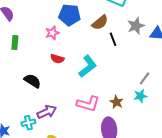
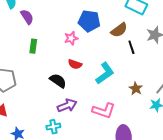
black semicircle: (32, 81) -> (58, 81), moved
brown star: (116, 102) -> (136, 88), moved
purple arrow: (47, 112) -> (67, 105), moved
cyan cross: (28, 123) -> (53, 127), moved

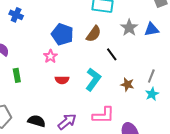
blue pentagon: (89, 21) -> (62, 34), turned 30
black line: (131, 47) -> (112, 54), moved
black semicircle: (58, 81) -> (37, 121), moved

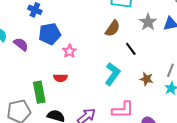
blue pentagon: (62, 34) -> (50, 34), moved, turned -30
green rectangle: (17, 75) -> (39, 92), moved, size x1.5
red semicircle: (62, 80) -> (60, 78), moved

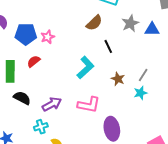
blue pentagon: (50, 34) -> (26, 34), moved
red semicircle: (60, 78) -> (34, 61), turned 128

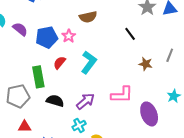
brown semicircle: (94, 23) -> (88, 17), moved, turned 42
cyan L-shape: (85, 68) -> (89, 62), moved
cyan star: (140, 93) -> (174, 96), moved

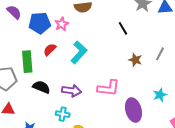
purple arrow: (86, 101) -> (72, 91), turned 42
cyan cross: (79, 125) -> (63, 114), turned 32

